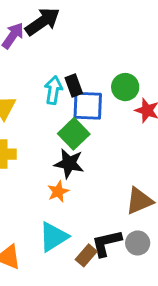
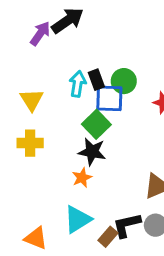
green circle: (125, 87) -> (124, 81), moved

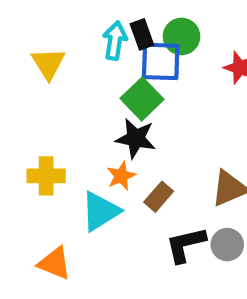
yellow cross: (30, 143) -> (46, 176), moved
cyan triangle: (78, 219) -> (100, 211), moved
brown rectangle: (108, 237) -> (159, 197), moved

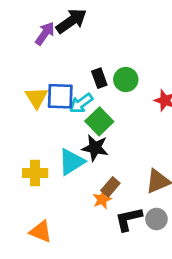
cyan arrow: (115, 41) -> (81, 103), moved, turned -135
blue square: (161, 61) -> (60, 96), moved
orange star: (121, 176) -> (102, 199), moved
cyan triangle: (100, 211) -> (71, 162), moved

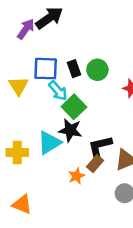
blue square: (60, 96) -> (46, 69), moved
cyan arrow: (81, 103) -> (58, 91), turned -95
brown rectangle: (110, 187) -> (95, 164), moved
black L-shape: (129, 219) -> (100, 146), moved

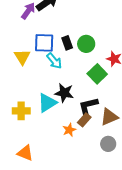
green square: (74, 107) -> (97, 74), moved

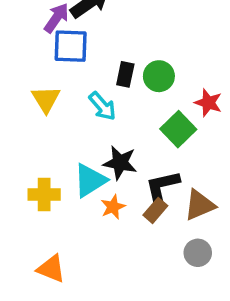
blue square: (44, 43) -> (71, 46), moved
black rectangle: (67, 43) -> (125, 74), turned 32
orange star: (69, 130) -> (113, 207), moved

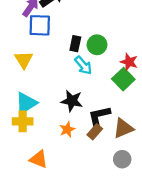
cyan arrow: (102, 106) -> (83, 65), moved
green square: (178, 129) -> (123, 79), moved
cyan triangle: (90, 180) -> (26, 103), moved
orange triangle: (51, 269) -> (39, 159), moved

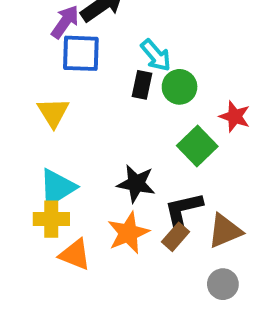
cyan arrow: (83, 65) -> (156, 55), moved
green square: (123, 79) -> (197, 146), moved
orange star: (67, 129) -> (128, 233), size x1.5
orange triangle: (39, 159) -> (75, 255), moved

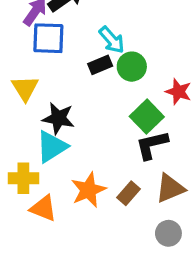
black rectangle: (142, 85) -> (100, 65), turned 55
black star: (136, 184) -> (58, 118), moved
cyan triangle: (57, 187) -> (52, 147), moved
black L-shape: (183, 209) -> (152, 145), moved

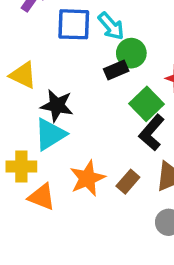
blue square: (48, 38) -> (74, 24), moved
black rectangle: (100, 65) -> (116, 70), moved
yellow triangle: (25, 88) -> (23, 75), turned -32
black L-shape: (152, 145) -> (152, 133), turned -36

